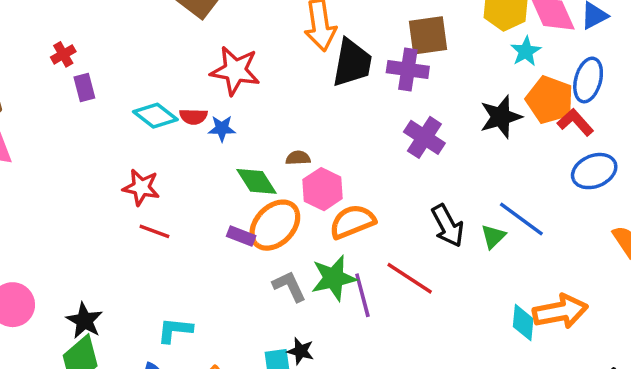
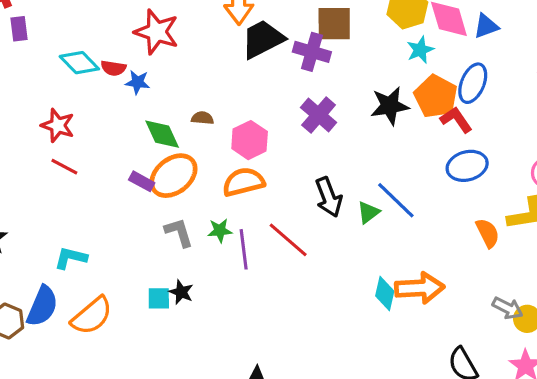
black trapezoid: (352, 63) -> (263, 39), turned -135
pink hexagon: (323, 189) -> (250, 140), moved
green star: (334, 278) -> (220, 230), size x0.6

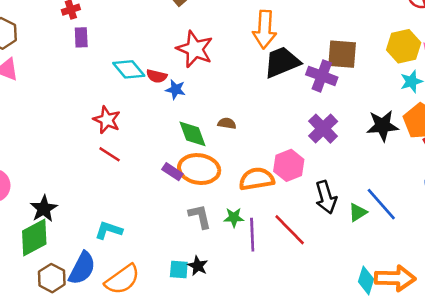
pink hexagon: (250, 140) -> (289, 165), moved
orange ellipse: (173, 176) -> (199, 169), turned 42

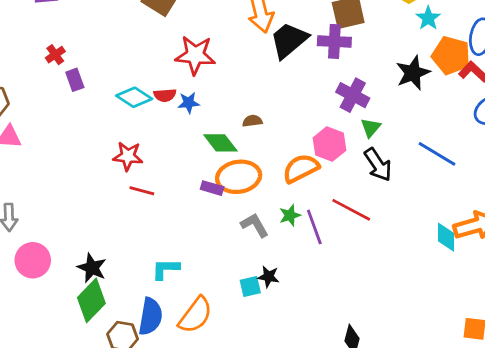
green triangle: (358, 212) -> (371, 128), moved

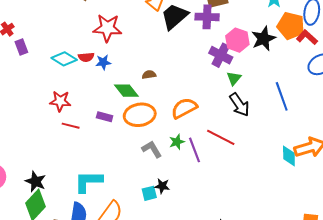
pink hexagon: (329, 144) -> (237, 40), moved
blue line: (437, 154) -> (282, 96), turned 40
purple rectangle: (212, 188) -> (105, 117), moved
cyan L-shape: (166, 269) -> (88, 182), size x1.4

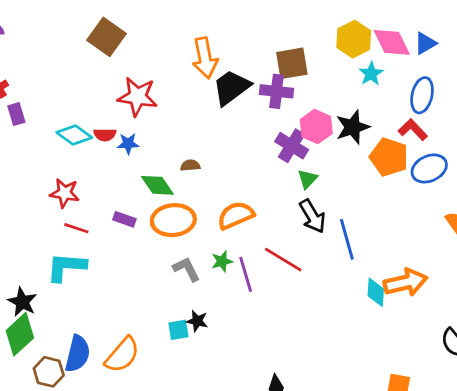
orange pentagon: (291, 26) -> (389, 157), moved
blue line: (282, 96) -> (347, 239), moved
cyan L-shape: (88, 182) -> (66, 267), moved

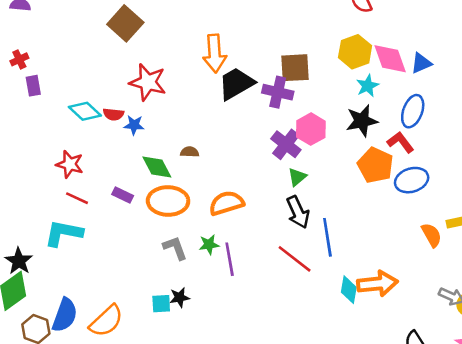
black star: (353, 127) -> (362, 121), moved
red line: (283, 260) -> (295, 259), moved
black star: (197, 321) -> (180, 297), turned -30

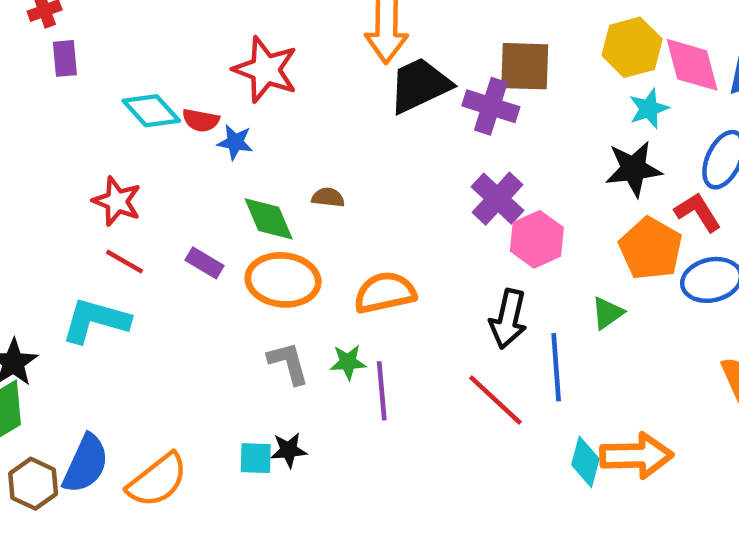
pink hexagon: (311, 129) -> (537, 239), moved
green triangle: (297, 177) -> (607, 313), moved
black arrow: (298, 212) -> (508, 319), turned 32

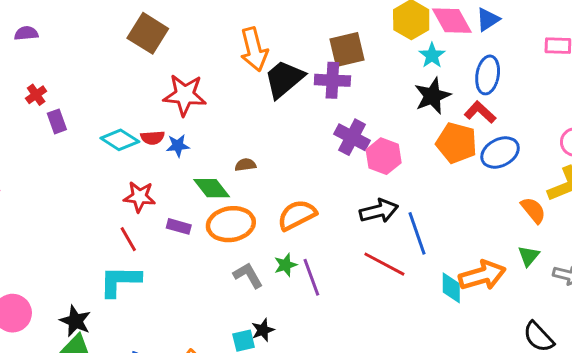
red star: (117, 201) -> (139, 197), moved
red line: (125, 262) -> (128, 239), turned 45
green triangle: (607, 313) -> (529, 256), moved
black arrow: (508, 319) -> (379, 211), turned -102

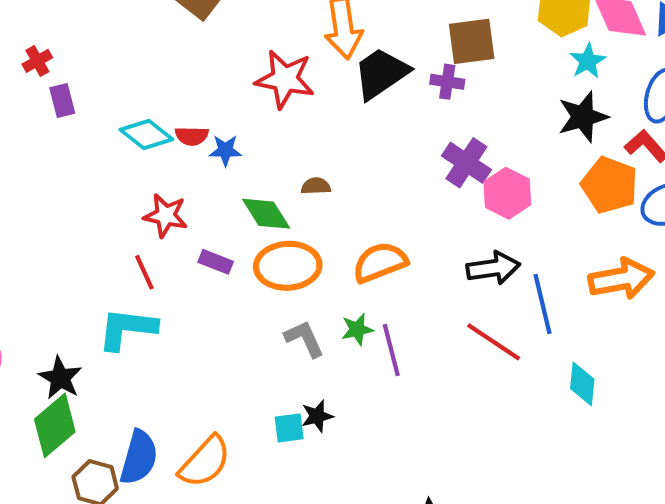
purple cross: (332, 80) -> (447, 82), size x0.7
red star: (185, 95) -> (285, 79), moved
orange arrow: (482, 275) -> (621, 279), moved

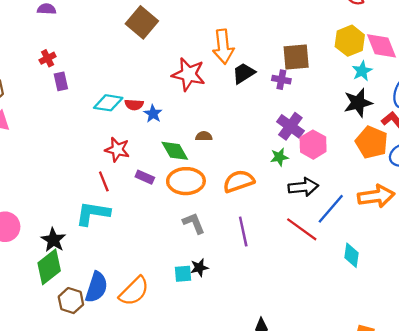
black trapezoid: (381, 73) -> (244, 73), size x0.7
cyan diamond: (146, 135) -> (108, 103), turned -32
blue star: (225, 150) -> (153, 114), turned 30
blue line: (543, 304) -> (331, 209), turned 52
green star: (357, 329) -> (279, 157), moved

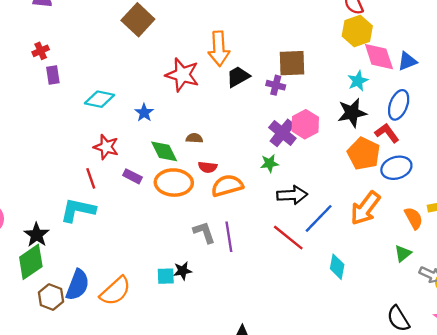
yellow hexagon: (350, 41) -> (357, 31), moved
red semicircle: (134, 105) -> (208, 167), moved
pink hexagon: (313, 145) -> (305, 124), moved
orange arrow: (376, 196) -> (365, 208), turned 132
gray L-shape: (194, 223) -> (204, 232), moved

